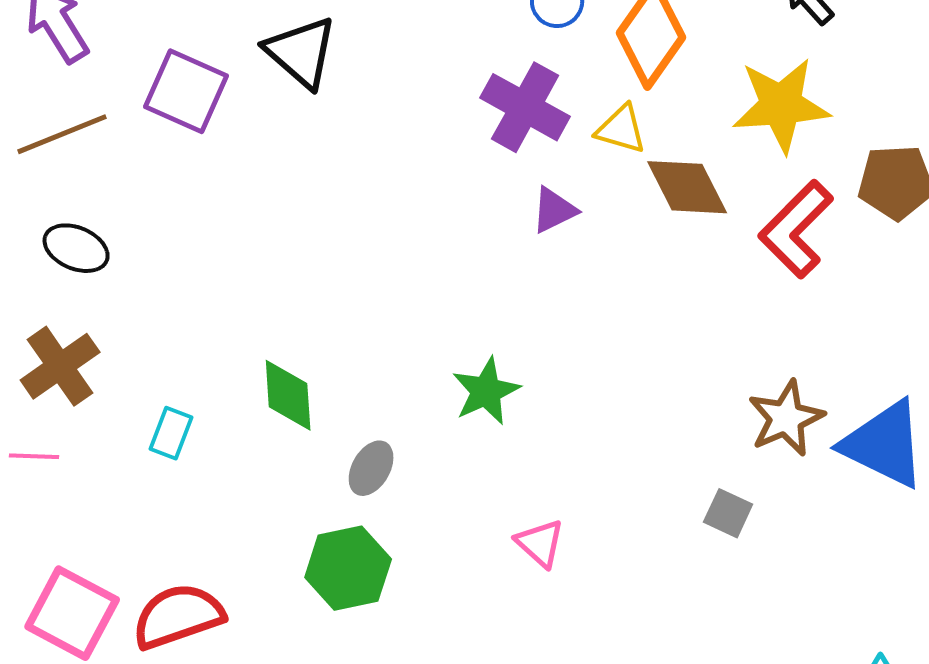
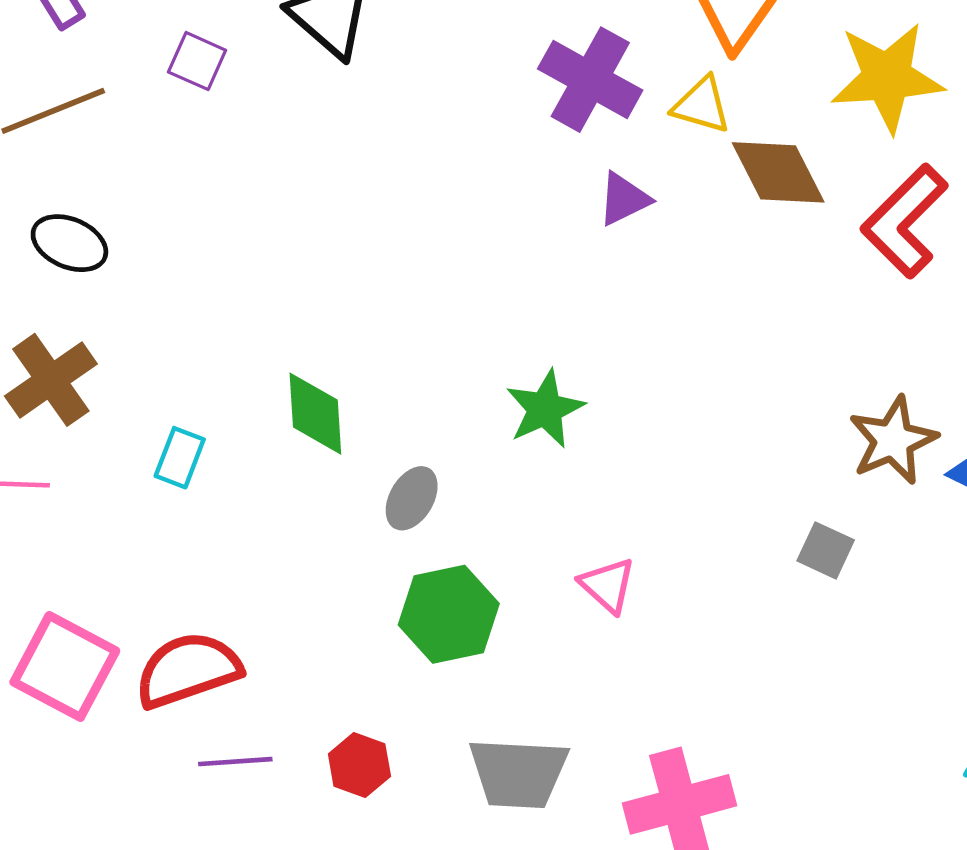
purple square: (186, 91) -> (197, 61), size x0.6
green hexagon: (348, 568) -> (449, 614), moved

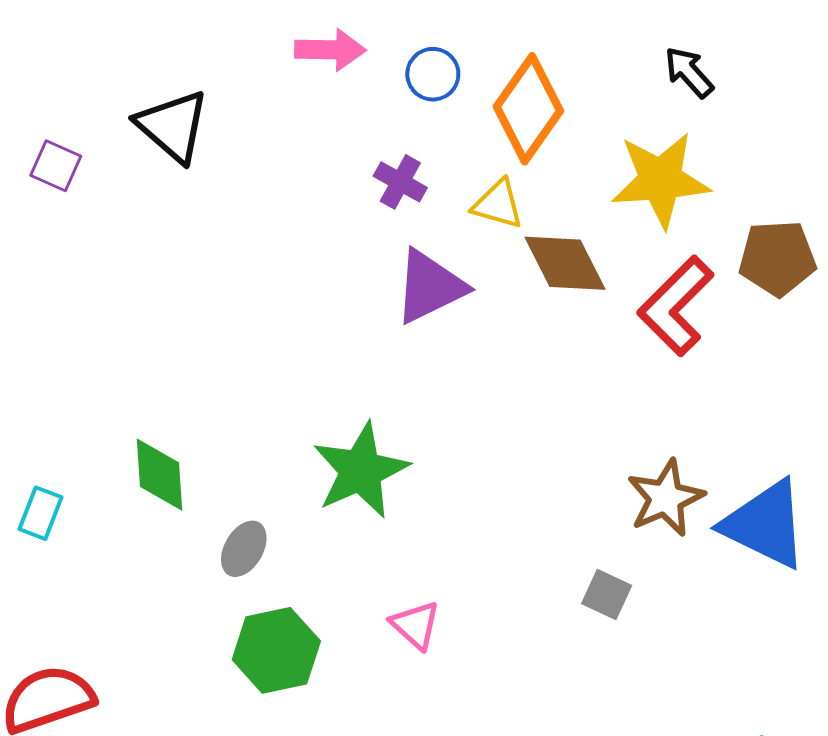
purple cross: (590, 80) -> (400, 182), size x0.6
purple triangle: (624, 199) -> (430, 287), size x1.6
green star: (545, 409) -> (361, 471), size x1.4

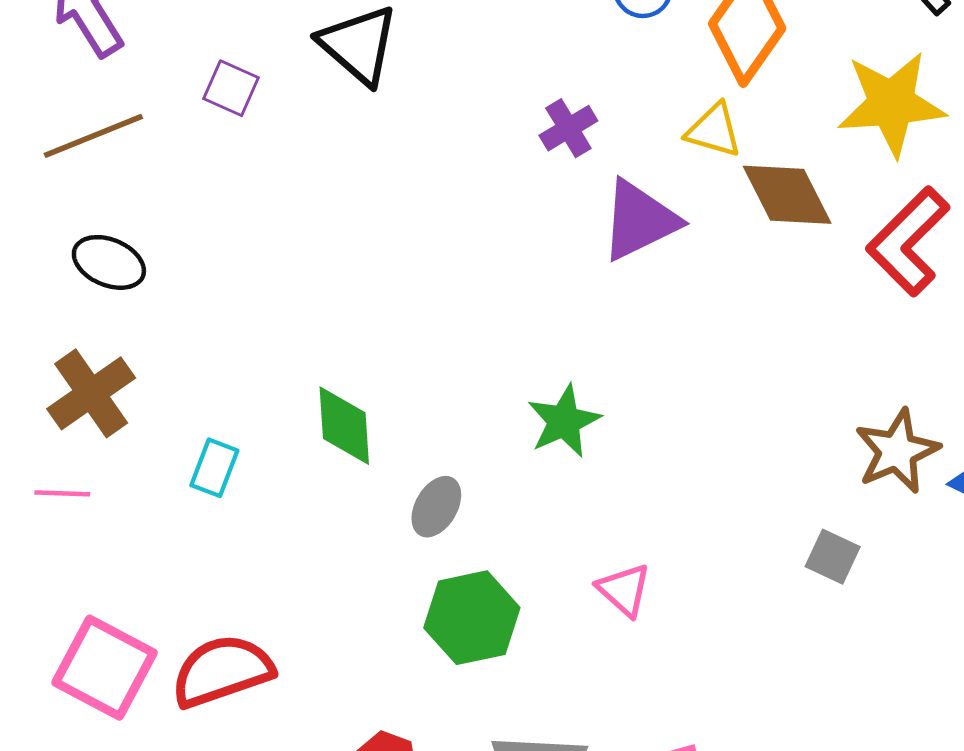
purple cross: (400, 182) -> (568, 128), moved, turned 30
green star: (361, 471) -> (564, 421), size x0.7

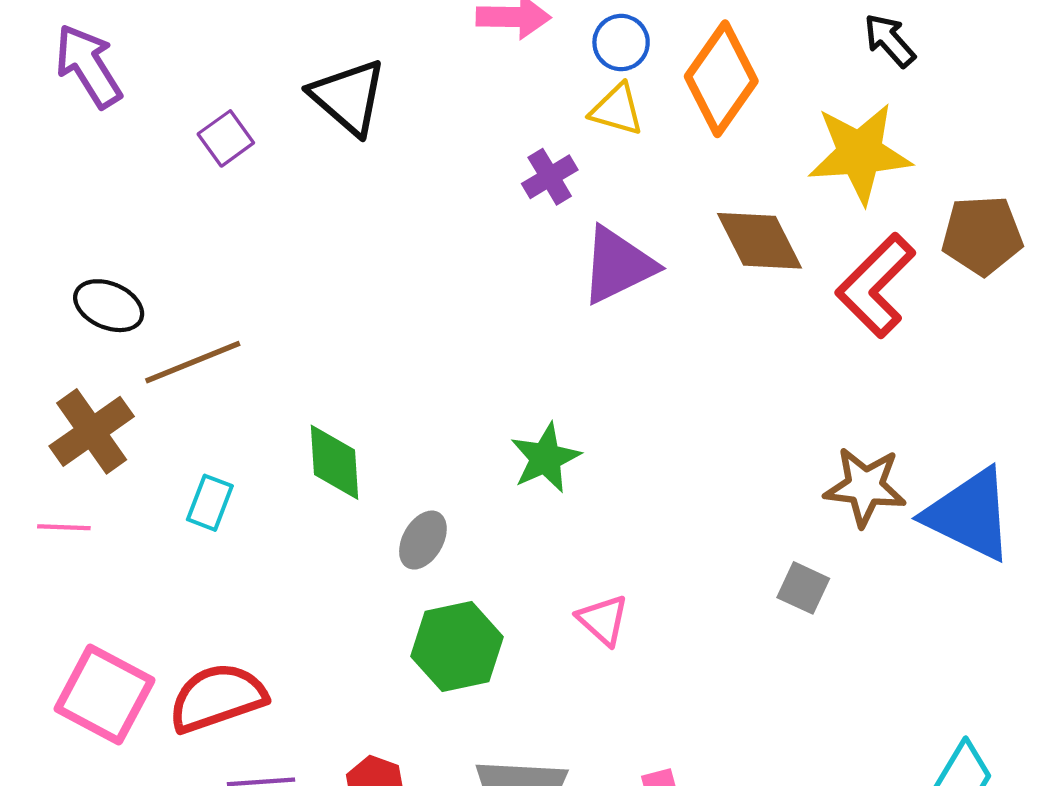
purple square: (231, 88) -> (226, 138), turned 30
yellow triangle: (714, 130) -> (617, 110), moved
brown line: (93, 136) -> (193, 362), moved
brown star: (897, 451) -> (865, 487), turned 30

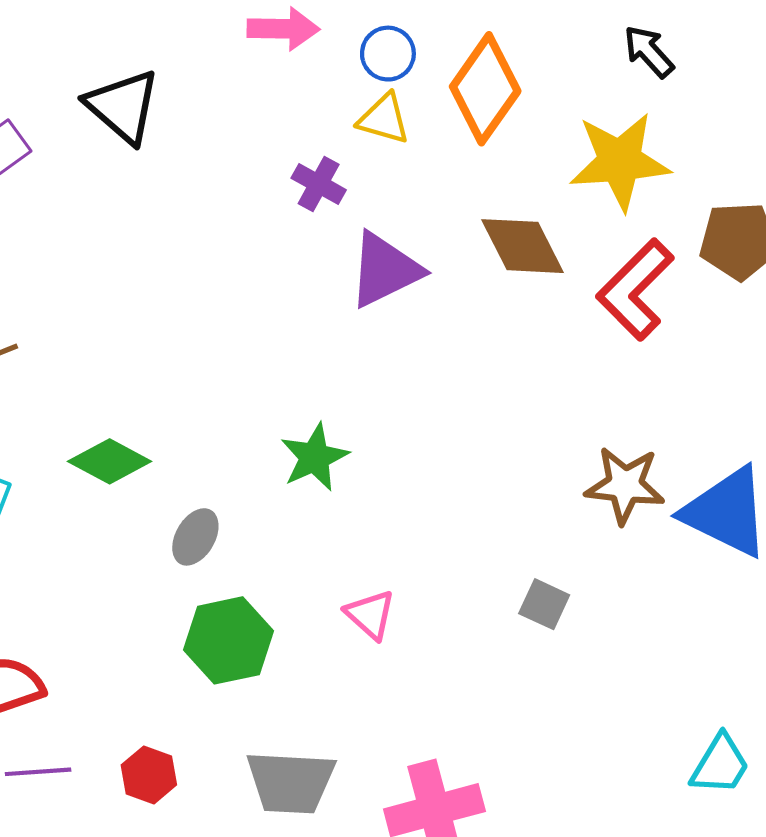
purple cross: (550, 177) -> (319, 184), turned -30
green diamond: (335, 462) -> (110, 461), turned -58
gray square: (803, 588) -> (544, 604), moved

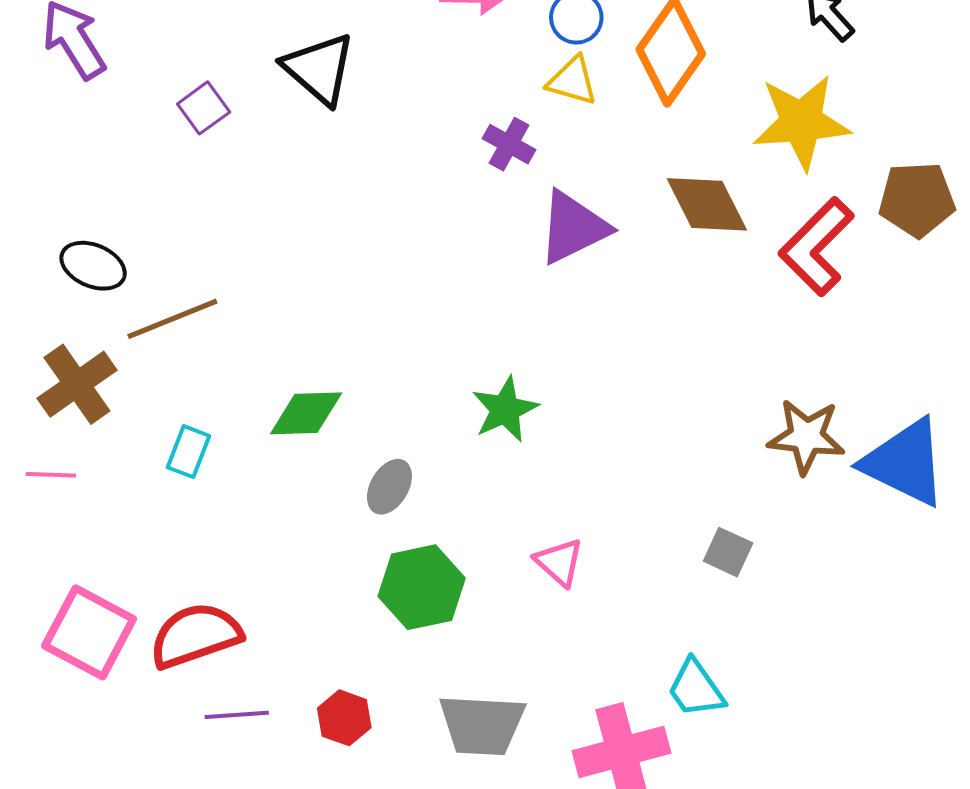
green diamond: (110, 461) -> (306, 413), turned -30
cyan trapezoid: (720, 765) -> (696, 689), moved, turned 114

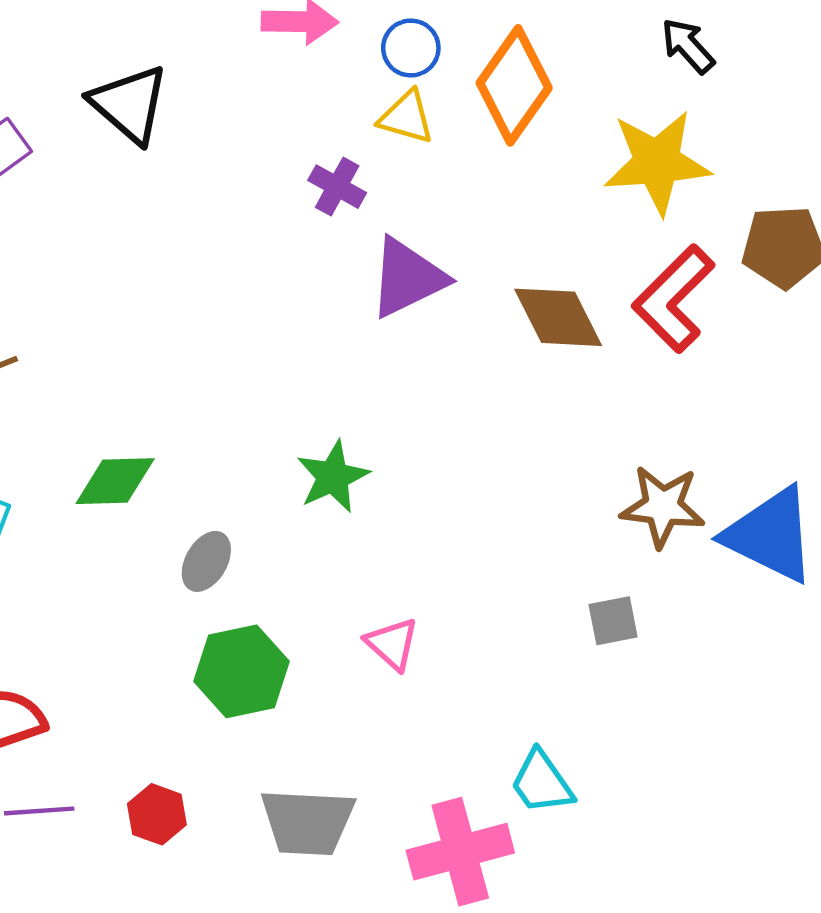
brown diamond: (707, 204) -> (558, 317), moved
gray square: (728, 552) -> (613, 621), moved, turned -36

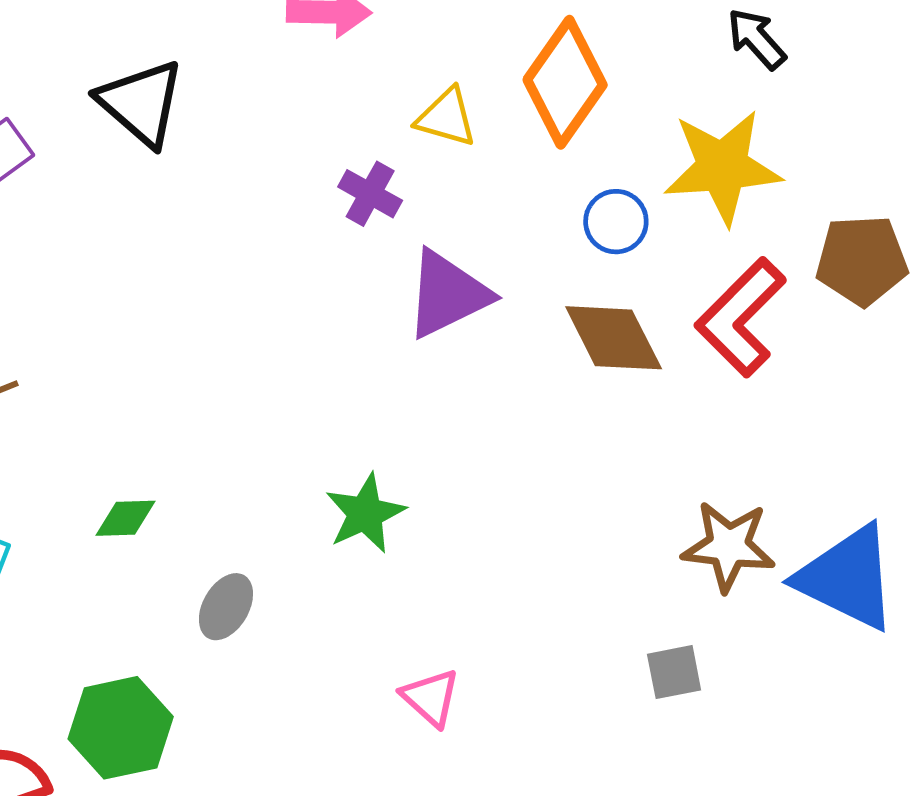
blue circle: (411, 48) -> (616, 222), moved
green diamond: (115, 481) -> (125, 518), size x0.7
green hexagon: (242, 671) -> (121, 728), moved

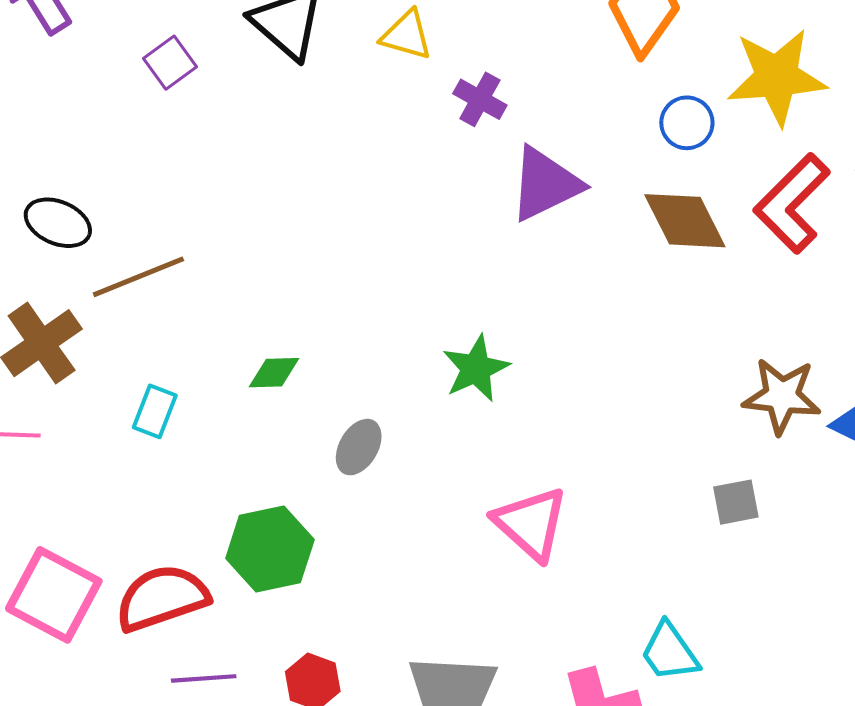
yellow triangle: (446, 117) -> (407, 35), moved
pink triangle: (431, 698) -> (531, 524), size x1.5

